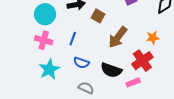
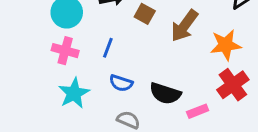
brown arrow: (118, 37) -> (184, 26), moved
orange star: (153, 38) -> (226, 45), size x1.5
red cross: (142, 61) -> (233, 85), moved

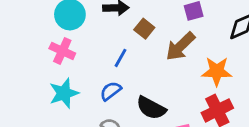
blue line: (108, 48) -> (121, 58), moved
blue semicircle: (121, 83) -> (111, 91), turned 115

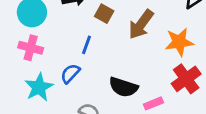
blue semicircle: (111, 91) -> (70, 74), moved

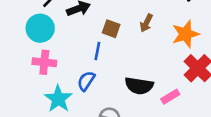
brown square: (104, 14) -> (111, 29), moved
brown arrow: (141, 24) -> (146, 23), size x0.6

